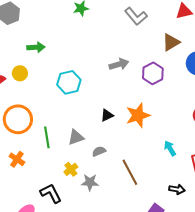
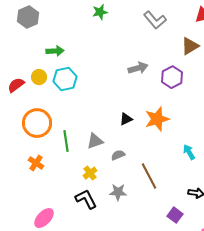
cyan hexagon: (69, 82) -> (65, 79), moved
gray star: (90, 182) -> (118, 192), moved
black L-shape: (51, 193) -> (86, 199), moved

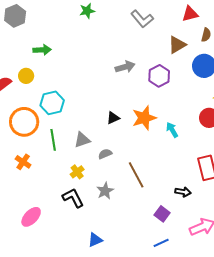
cyan hexagon: (65, 79) -> (52, 103), moved
cyan arrow: (189, 152) -> (172, 130), moved
gray star: (118, 192) -> (105, 191), turned -30

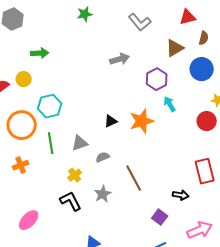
gray arrow: (125, 67) -> (120, 59), moved
cyan arrow: (172, 130) -> (170, 104), moved
orange cross: (23, 162) -> (21, 165), turned 35

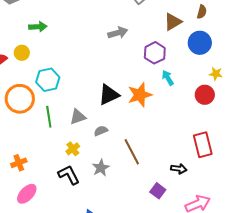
black triangle: (111, 121) -> (109, 95), size x1.6
orange cross: (21, 165) -> (19, 163), moved

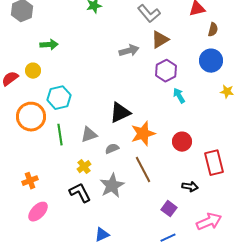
brown triangle: (173, 22) -> (160, 40), moved
orange star: (140, 95) -> (143, 134), moved
red circle: (205, 95) -> (182, 142), moved
gray star: (101, 168) -> (112, 186), size x1.4

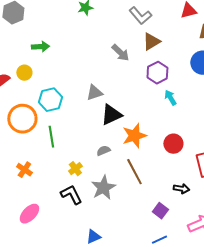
gray arrow: (129, 51) -> (120, 53), turned 60
gray triangle: (89, 135) -> (94, 93), moved
orange cross: (30, 181) -> (24, 170), moved, turned -35

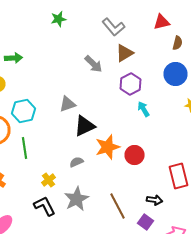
red circle: (173, 144) -> (134, 155), moved
brown line: (134, 172) -> (118, 206), moved
purple square: (160, 211) -> (146, 222), moved

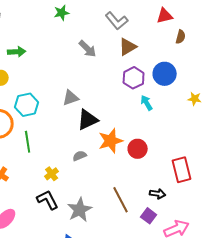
gray arrow: (94, 64) -> (88, 49), moved
blue circle: (176, 74) -> (165, 74), moved
gray star: (76, 199) -> (80, 210), moved

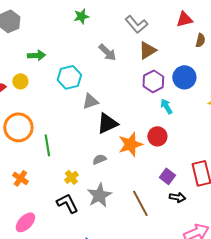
cyan hexagon: (27, 105) -> (69, 77), moved
red circle: (138, 149) -> (157, 136), moved
gray star: (80, 210) -> (99, 195), moved
purple square: (149, 216) -> (167, 176), moved

